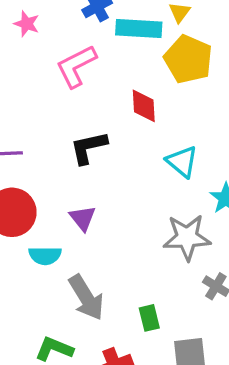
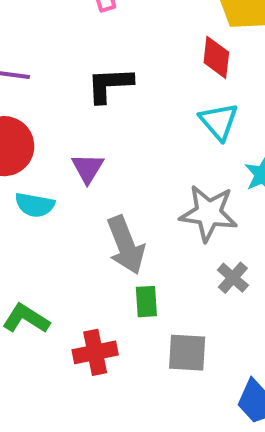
red diamond: (144, 106) -> (216, 57), moved
gray arrow: (86, 297) -> (126, 245), moved

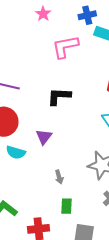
gray arrow: (126, 245) -> (59, 177), size x0.5

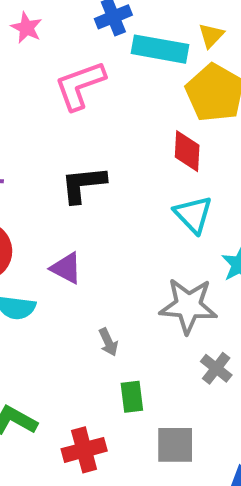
purple triangle: (44, 137) -> (66, 268), turned -30

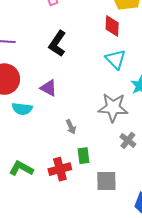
black L-shape: (83, 184) -> (57, 44), turned -50
red cross: (84, 450) -> (60, 169), moved

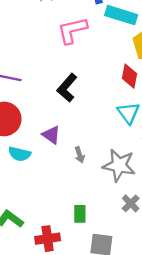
gray arrow: (71, 127) -> (80, 155), moved
red cross: (60, 169) -> (48, 239), moved

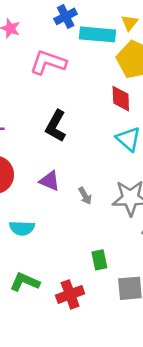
pink L-shape: (72, 30) -> (48, 62), turned 44
cyan semicircle: (19, 154) -> (22, 228), moved

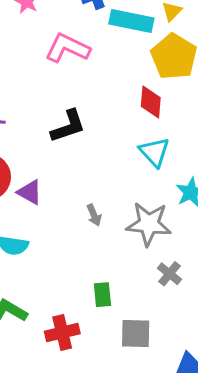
black L-shape: (56, 126) -> (68, 126), turned -144
purple triangle: (50, 181) -> (30, 192), moved

